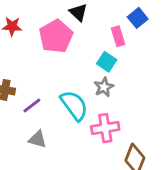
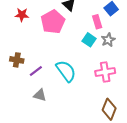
gray star: (104, 87) -> (108, 40), moved
pink cross: (105, 128) -> (105, 72), moved

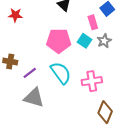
pink pentagon: (53, 22) -> (59, 41), moved, turned 30
pink cross: (105, 72) -> (92, 81), moved
gray triangle: (40, 95) -> (34, 98), size x1.5

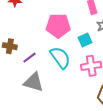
cyan square: (85, 41) -> (85, 40), moved, turned 32

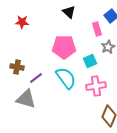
gray triangle: (34, 82) -> (26, 99), moved

